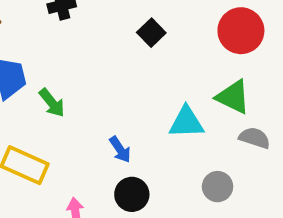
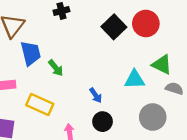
red circle: (241, 31) -> (146, 24), moved
black square: (151, 33) -> (114, 27), size x1.5
gray circle: (218, 187) -> (153, 117), size x1.5

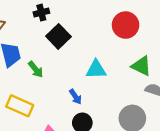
black square: (114, 27) -> (58, 36), moved
cyan triangle: (134, 79) -> (96, 69), moved

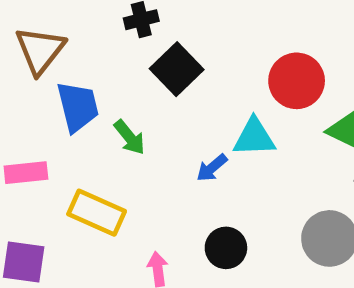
red circle: (126, 25) -> (297, 81), moved
blue arrow: (75, 97) -> (212, 168), moved, turned 84

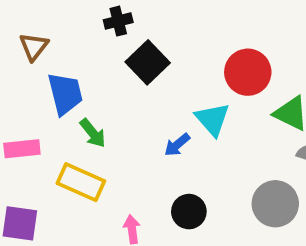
brown triangle: (40, 50) -> (34, 47), size x0.7
green arrow: (129, 137) -> (93, 133), moved
cyan triangle: (254, 137) -> (212, 119), turned 51

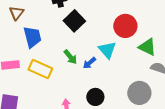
green arrow: (93, 133) -> (70, 57), moved
yellow rectangle: (81, 182) -> (40, 69), moved

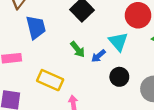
yellow rectangle: (40, 69) -> (50, 80), moved
black circle: (95, 97) -> (119, 77), moved

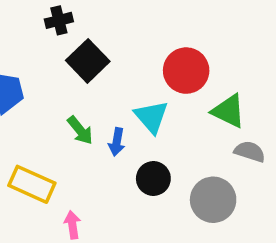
blue arrow: (98, 56) -> (117, 142), turned -40

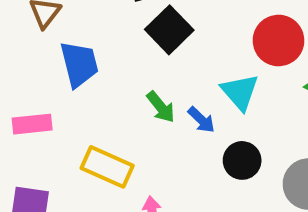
blue arrow: (117, 142) -> (201, 120), turned -56

